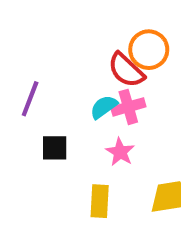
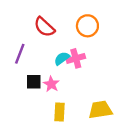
red semicircle: (126, 70) -> (44, 27), moved
pink star: (120, 152) -> (51, 84), moved

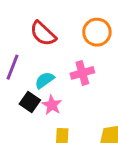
cyan semicircle: (62, 58) -> (44, 80), moved
black square: (34, 82) -> (30, 102), turned 35

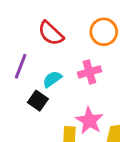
pink star: (52, 105) -> (89, 121), moved, size x1.4

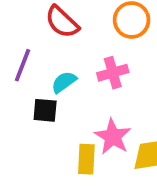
black square: (38, 101) -> (45, 110), turned -30

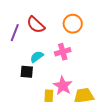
purple line: (22, 65) -> (15, 33), moved

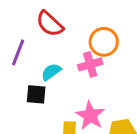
orange circle: (73, 24) -> (104, 42), moved
purple line: (15, 33) -> (18, 52), moved

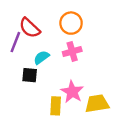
red semicircle: (50, 24) -> (30, 28), moved
orange circle: (104, 42) -> (71, 23), moved

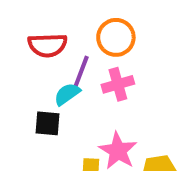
red semicircle: (30, 28) -> (47, 45), turned -45
purple line: (15, 42) -> (81, 73), moved

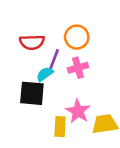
black square: (47, 123) -> (32, 93), size x1.5

